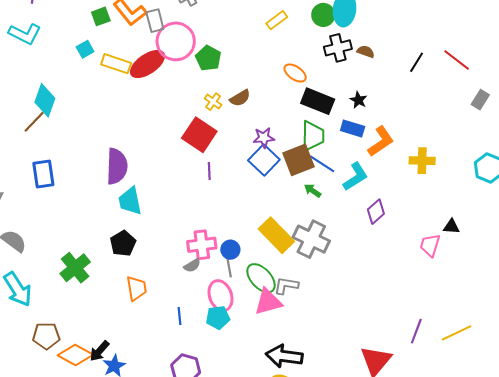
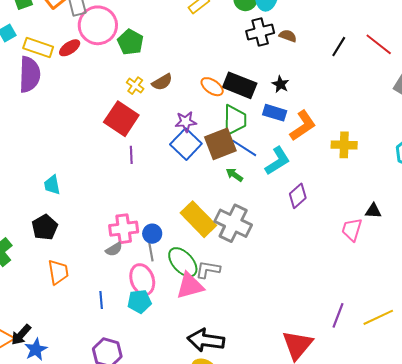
red ellipse: (147, 64) -> (70, 48), size x0.6
orange ellipse: (295, 73) -> (212, 87), moved
purple semicircle: (117, 166) -> (30, 74), moved
cyan trapezoid: (130, 201) -> (52, 185), size x0.7

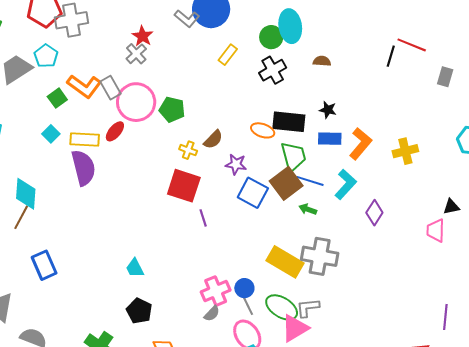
black cross: (260, 32) -> (273, 70), moved
black line: (339, 47) -> (391, 56), moved
purple star: (186, 122) -> (236, 164), moved, turned 30

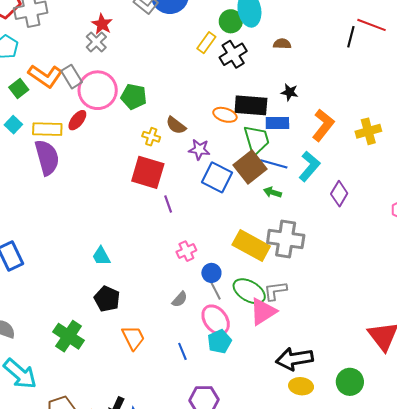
yellow rectangle: (228, 55) -> (206, 43), moved
brown semicircle: (213, 139) -> (176, 125), turned 85
blue rectangle: (330, 139) -> (277, 123), moved
pink cross: (216, 291) -> (186, 251), moved, size x0.7

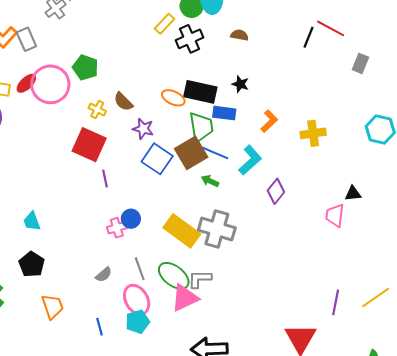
pink circle: (98, 90) -> (50, 84), moved
orange L-shape: (323, 125) -> (269, 121), size x0.7
blue circle: (211, 273) -> (131, 219), moved

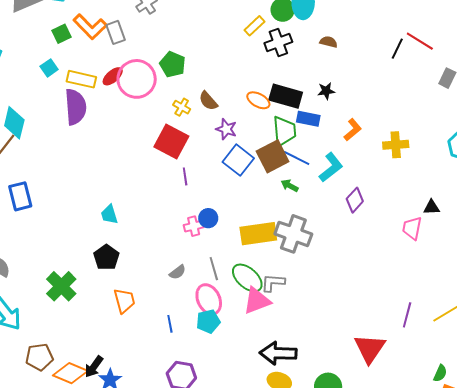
black star: (240, 84) -> (326, 91), turned -30
yellow rectangle: (182, 231) -> (258, 234), turned -48

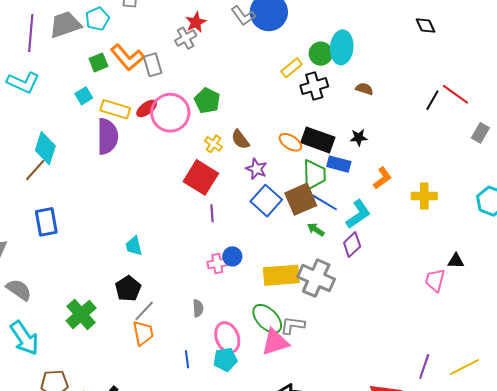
purple diamond: (355, 200) -> (352, 245), moved
gray line: (214, 269) -> (144, 311), moved, turned 55
gray semicircle: (177, 272) -> (198, 308), turned -60

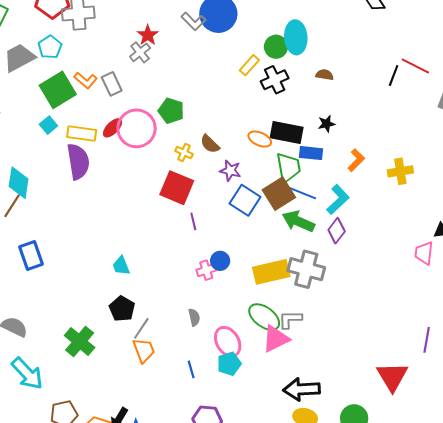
orange L-shape: (127, 57) -> (86, 80), size x0.7
green square: (98, 62) -> (58, 90), size x1.8
green arrow: (316, 230) -> (298, 221), size x1.8

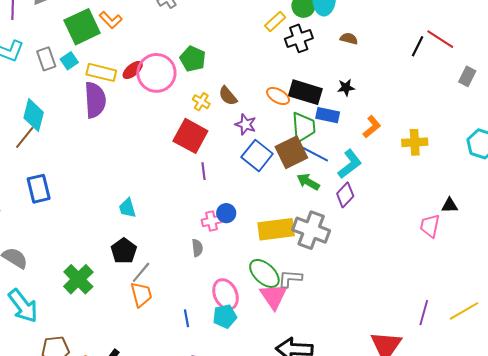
gray rectangle: (112, 84) -> (46, 59), moved
green arrow: (298, 221) -> (308, 182), size x0.7
gray semicircle: (194, 317) -> (197, 248), moved
pink triangle: (276, 339) -> (274, 296), turned -44

